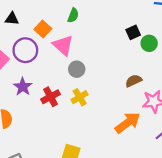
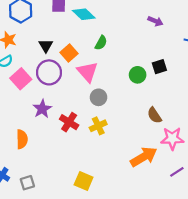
black triangle: (12, 19) -> (46, 46), moved, turned 48
green circle: (149, 43) -> (138, 75), moved
brown semicircle: (134, 81) -> (154, 115), turned -105
red cross: (51, 97) -> (69, 122), turned -36

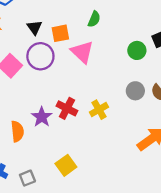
orange square: (69, 53) -> (60, 33), turned 35
gray circle: (99, 97) -> (135, 91), moved
purple star: (42, 109) -> (42, 117), moved
yellow square: (84, 181) -> (66, 165), moved, turned 36

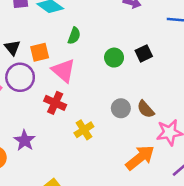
green circle: (137, 50) -> (114, 58), moved
red cross: (67, 108) -> (55, 103), moved

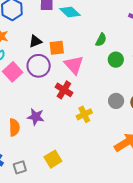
green semicircle: (74, 36) -> (101, 40), moved
black triangle: (12, 48) -> (35, 41), turned 40
purple star: (25, 140) -> (36, 117), turned -30

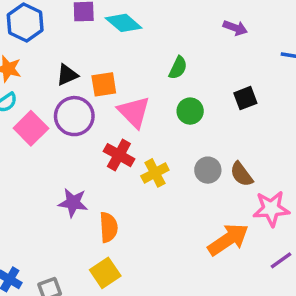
green circle: (116, 60) -> (190, 111), moved
yellow cross: (84, 114) -> (155, 173), moved
orange semicircle: (14, 127) -> (109, 227), moved

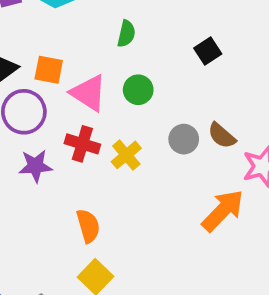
orange square: (104, 84) -> (49, 70), turned 32
green circle: (190, 111) -> (138, 90), moved
purple star: (73, 203) -> (35, 166), moved

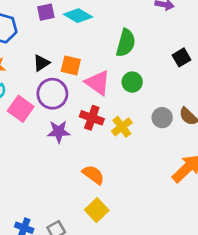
green semicircle: (126, 34) -> (126, 43), size x1.5
orange semicircle: (88, 226) -> (93, 175), turned -40

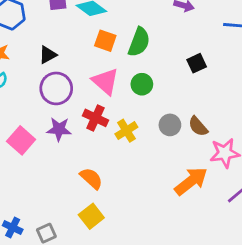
orange square: (71, 65) -> (105, 41), moved
pink square: (21, 109) -> (21, 140), moved

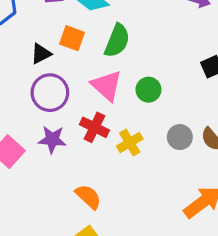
orange square: (105, 41) -> (72, 38), moved
green semicircle: (139, 42) -> (117, 41), moved

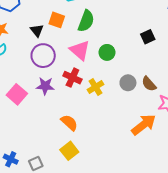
black triangle: (41, 54) -> (37, 30), turned -40

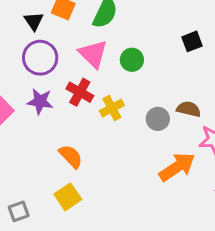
gray circle: (128, 83) -> (158, 119), moved
brown semicircle: (149, 84) -> (189, 109), turned 140

